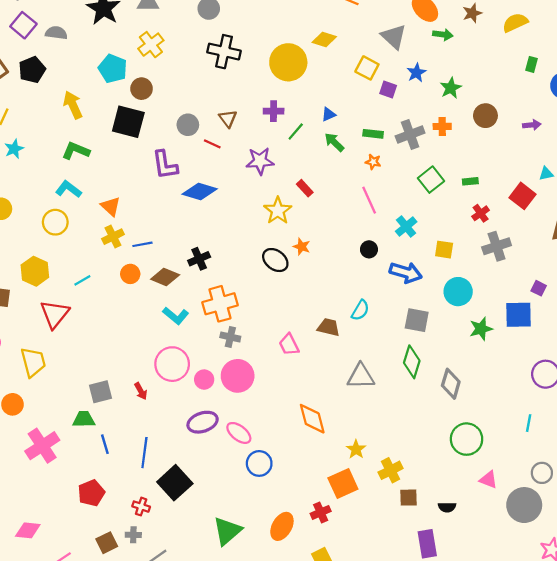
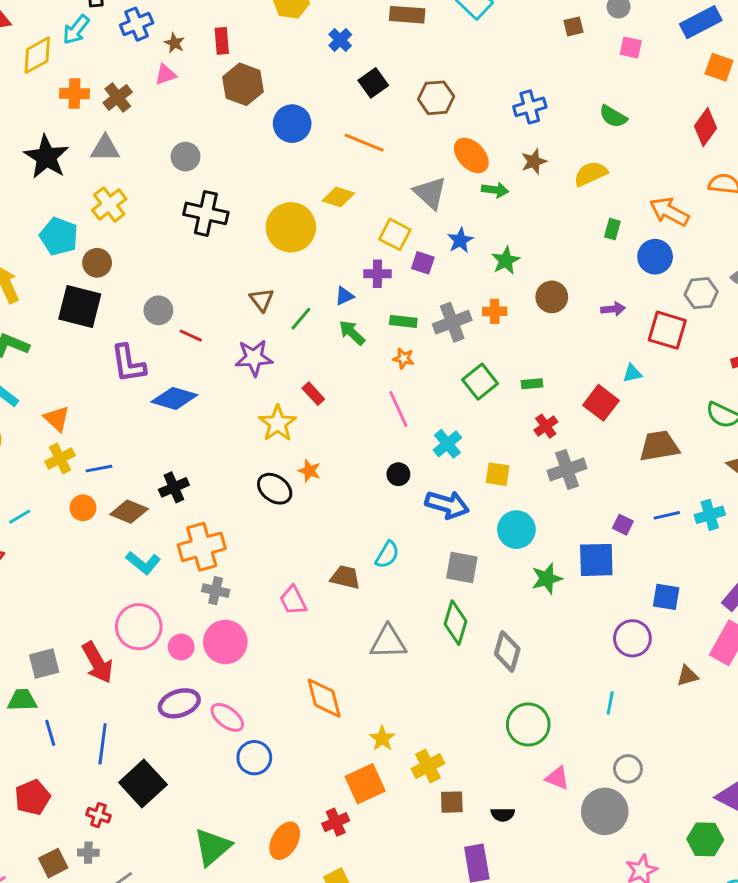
purple cross: (274, 111) -> (377, 274), moved
brown triangle: (228, 119) -> (262, 300), moved
red arrow: (141, 391) -> (97, 663), size x1.8

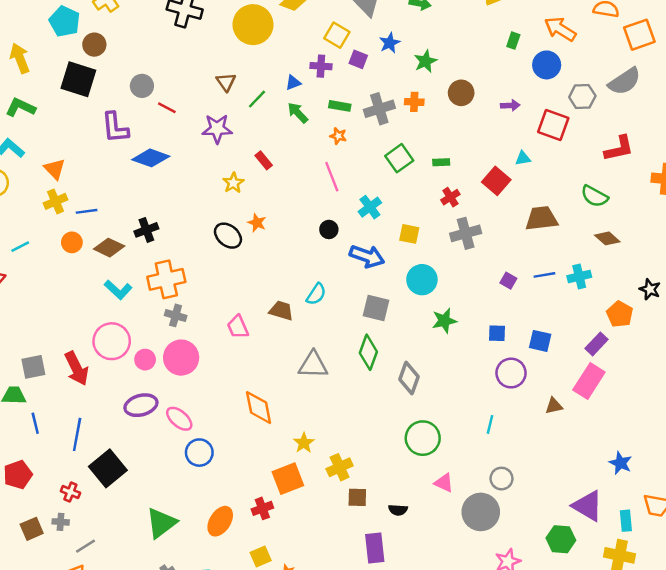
yellow star: (278, 423) -> (233, 183), size x0.7
blue square: (596, 560) -> (497, 333), moved, size x0.6

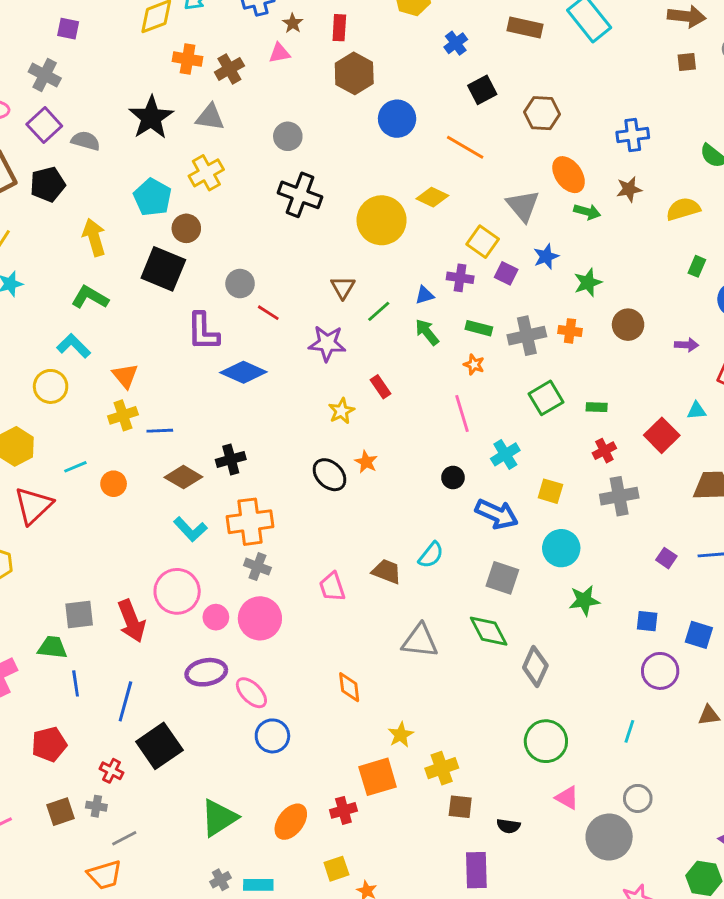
orange circle: (72, 242) -> (114, 484), moved
green diamond: (368, 352) -> (489, 631), turned -52
orange diamond: (259, 408) -> (349, 687), size x0.7

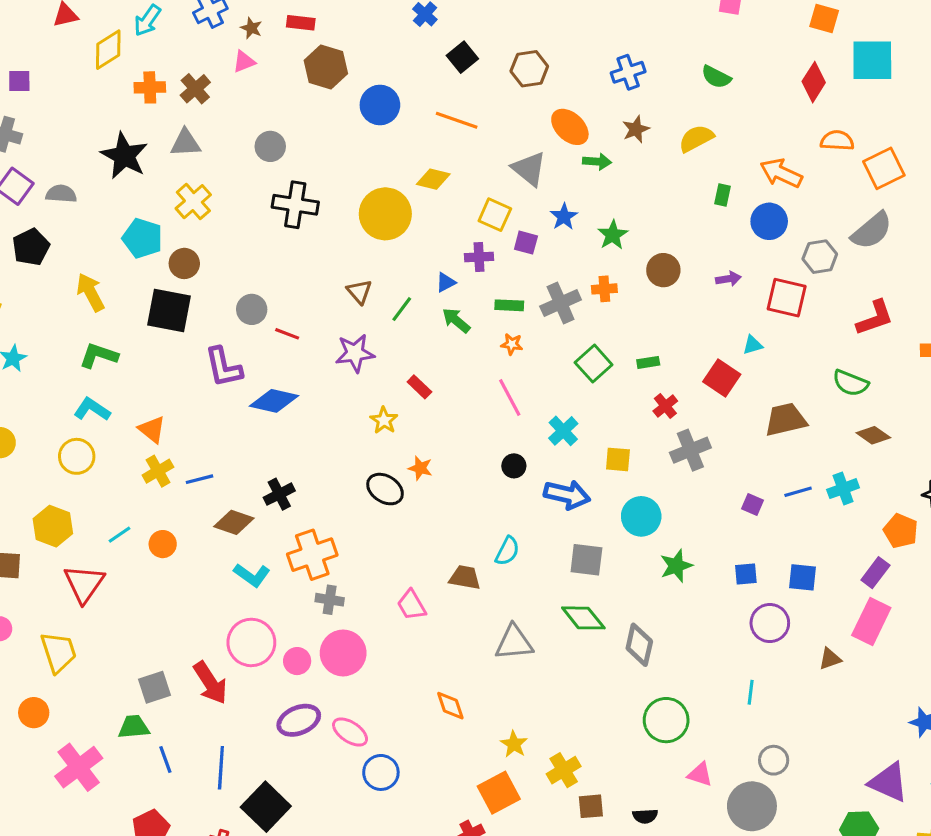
red rectangle: (339, 28) -> (301, 23), turned -75

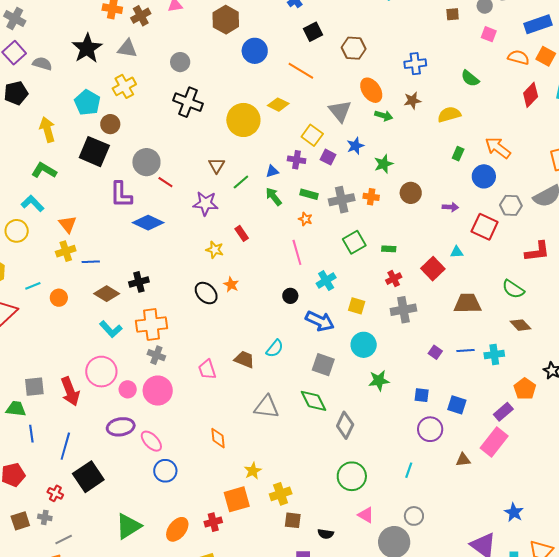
orange semicircle: (837, 141) -> (518, 57), moved
gray circle: (252, 309) -> (146, 162), size x1.4
yellow star: (384, 420) -> (215, 250), turned -30

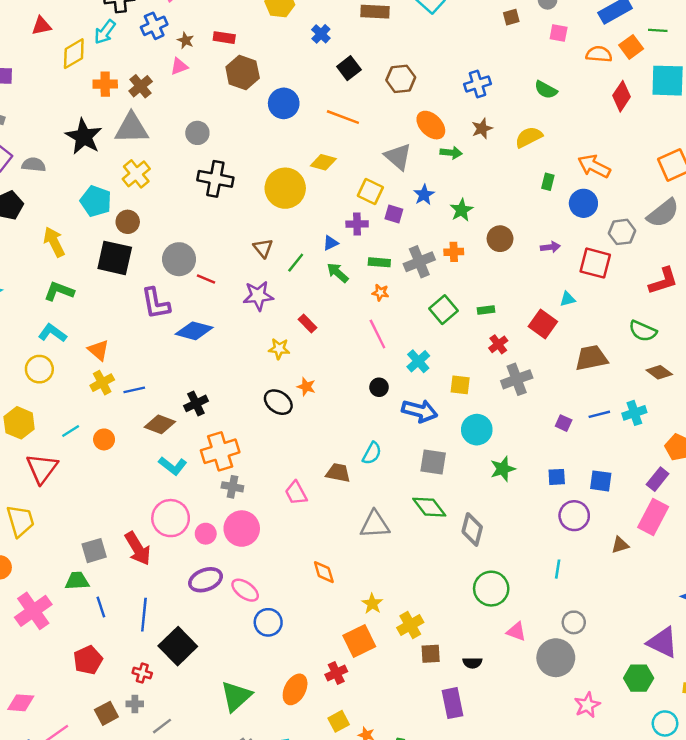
gray triangle: (127, 48) -> (132, 128), size x1.4
orange square: (546, 56) -> (631, 47), turned 36

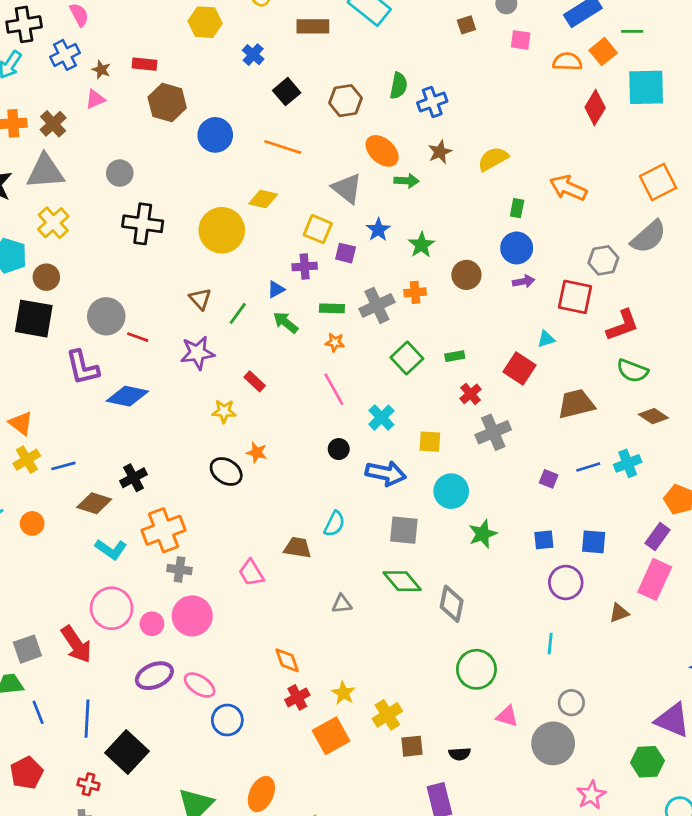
green semicircle: (546, 90) -> (399, 86), moved, turned -105
blue circle: (583, 203) -> (517, 248), moved
red L-shape: (663, 281) -> (623, 325), moved
gray triangle: (375, 525) -> (342, 604), size x0.6
red cross: (336, 673) -> (297, 697), moved

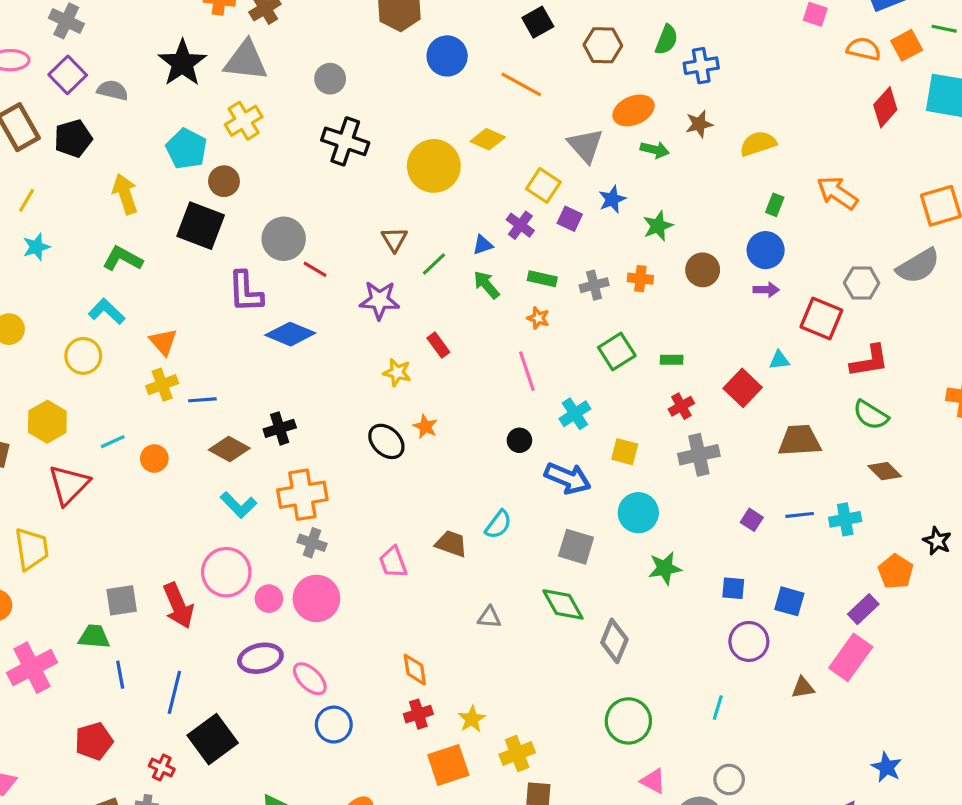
orange ellipse: (382, 151) -> (634, 110), turned -76
purple cross: (305, 266) -> (520, 225), turned 30
gray cross: (377, 305) -> (594, 285), size x0.7

